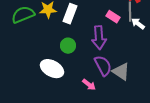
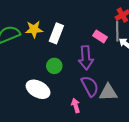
gray triangle: (121, 72) -> (108, 92), turned -36
pink arrow: (89, 85) -> (76, 106), turned -144

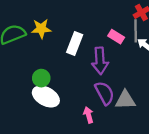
white rectangle: (56, 33) -> (75, 44), moved
green circle: (54, 66) -> (41, 78), moved

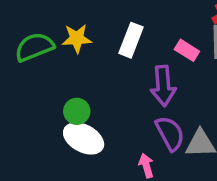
white rectangle: (75, 44) -> (131, 40), moved

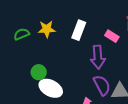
green semicircle: (34, 47) -> (22, 34), size x0.7
green circle: (77, 111) -> (39, 72), moved

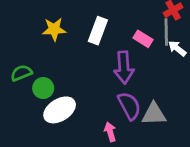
green semicircle: (22, 34) -> (21, 73), moved
white ellipse: (51, 88) -> (60, 110), turned -60

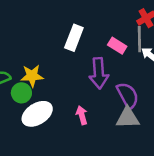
yellow star: (54, 29) -> (32, 76), moved
purple semicircle: (129, 106) -> (128, 95), moved
pink arrow: (110, 132) -> (82, 115), moved

